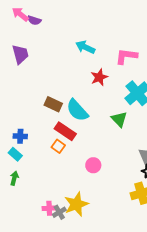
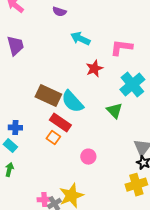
purple semicircle: (34, 20) -> (59, 12), moved
brown rectangle: (53, 104) -> (48, 96), size x1.4

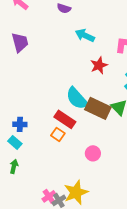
brown rectangle: (48, 96) -> (98, 108), moved
pink cross: (44, 200) -> (49, 196), turned -32

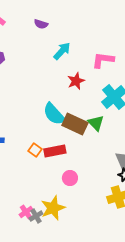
cyan arrow: (85, 35) -> (62, 51), turned 108
red rectangle: (65, 119) -> (55, 151), moved, turned -45
pink circle: (93, 153) -> (70, 178), moved

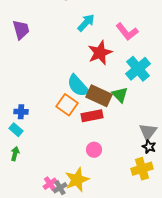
pink L-shape: (103, 60) -> (127, 32), turned -135
red star: (76, 81) -> (100, 53), size x1.4
orange square: (35, 150) -> (67, 105), moved, size x1.5
red rectangle: (55, 151) -> (92, 116), moved

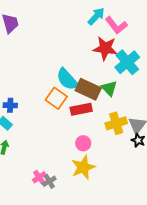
cyan arrow: (86, 23) -> (96, 16), moved
red star: (100, 53) -> (105, 48), moved, turned 30
yellow cross: (142, 169) -> (116, 123), moved
yellow star: (77, 180) -> (83, 167), moved

